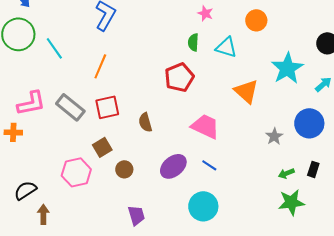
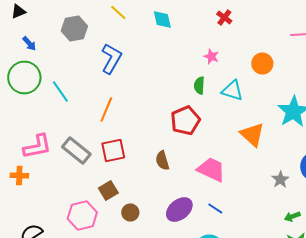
brown semicircle: (145, 122) -> (162, 160), moved

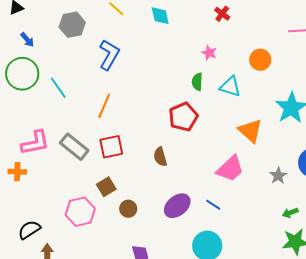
pink trapezoid: (211, 170) -> (230, 169), moved, turned 112

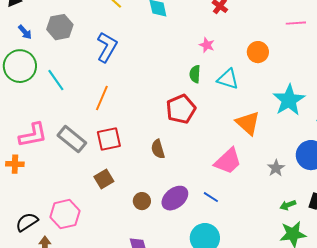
gray hexagon: (72, 25) -> (60, 27), moved
brown circle: (128, 209) -> (142, 201), moved
pink hexagon: (80, 212) -> (65, 214), moved

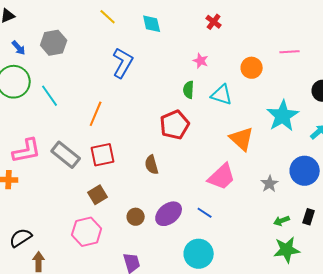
pink line: (296, 23) -> (290, 52), moved
blue L-shape: (107, 47) -> (123, 63), moved
pink hexagon: (65, 214) -> (87, 232), moved

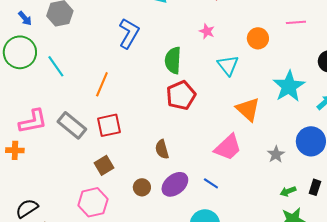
green semicircle: (189, 90) -> (173, 60), moved, size x1.5
cyan triangle: (222, 95) -> (228, 65), turned 35
brown semicircle: (152, 165) -> (162, 149), moved

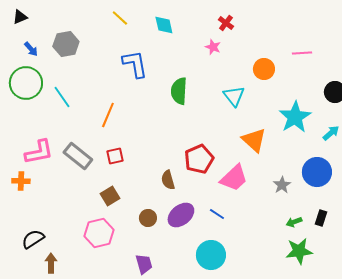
pink star: (207, 31) -> (213, 47), moved
blue L-shape: (129, 33) -> (135, 64), turned -40
red pentagon: (181, 95) -> (199, 159), moved
red square: (109, 125) -> (115, 156), size x0.7

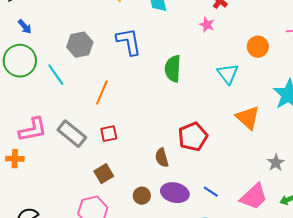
gray hexagon: (66, 44) -> (80, 45), moved
pink trapezoid: (234, 178) -> (254, 197), moved
purple ellipse: (181, 215) -> (175, 193), turned 52

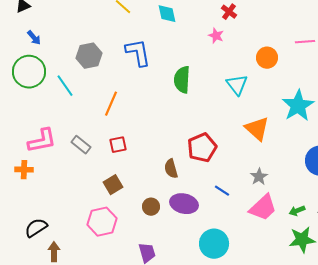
gray rectangle: (72, 134) -> (81, 145), size x0.7
gray star: (276, 163) -> (259, 177), moved
blue line: (211, 192) -> (222, 191), moved

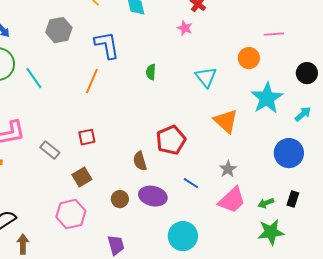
gray hexagon: (89, 56) -> (59, 30), moved
orange circle: (267, 58) -> (249, 58), moved
green semicircle: (182, 80) -> (151, 72), size x0.6
orange line: (111, 104) -> (92, 81), moved
gray rectangle: (81, 145) -> (50, 150), moved

